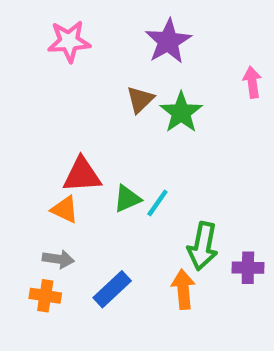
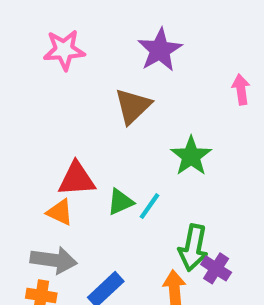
brown triangle: (140, 100) -> (133, 106), size x1.4
green star: (181, 112) -> (191, 156), moved
gray arrow: (58, 259) -> (54, 260), size x1.5
purple cross: (248, 268) -> (216, 268), moved, turned 32

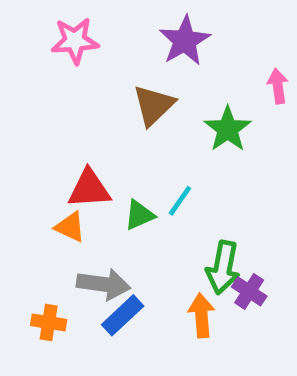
green star: (191, 156) -> (228, 129), moved
cyan line: (149, 206) -> (180, 201), moved
gray arrow: (54, 260) -> (104, 284), moved

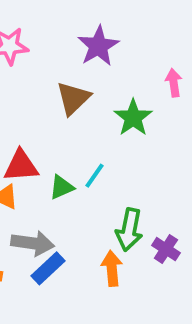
purple cross: (249, 291) -> (166, 249), moved

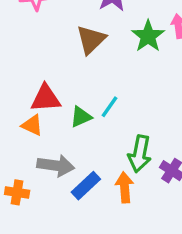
green star: (133, 118) -> (148, 36), moved
blue rectangle: (48, 268) -> (86, 186), moved

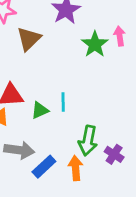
brown triangle: (91, 40) -> (29, 39), moved
cyan line: (109, 107) -> (63, 102), turned -36

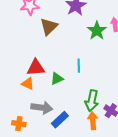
cyan line: (63, 102) -> (79, 66), moved
orange arrow: (76, 168) -> (93, 121), moved

